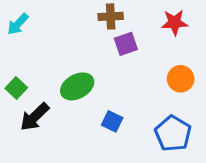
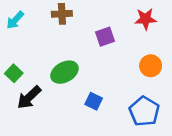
brown cross: (111, 16) -> (62, 14), moved

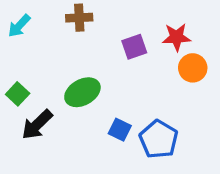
red star: (146, 19) -> (177, 37), moved
orange circle: (151, 66) -> (193, 68), moved
blue pentagon: (144, 111) -> (159, 139), moved

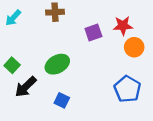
blue square: (120, 130) -> (62, 100), moved
blue pentagon: (159, 139) -> (127, 89), moved

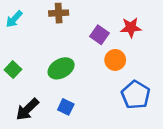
purple square: (93, 32) -> (100, 35), turned -36
orange circle: (134, 47) -> (115, 60), moved
black arrow: (26, 87) -> (27, 109), moved

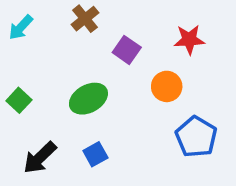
brown cross: (59, 13) -> (85, 19), turned -36
purple square: (100, 35) -> (127, 50), moved
blue square: (66, 107) -> (95, 154), turned 35

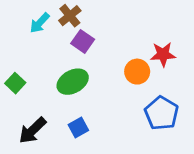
cyan arrow: (21, 27) -> (40, 23), moved
red star: (189, 40) -> (163, 54), moved
purple square: (127, 50) -> (83, 41), moved

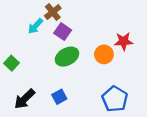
cyan arrow: (40, 23) -> (35, 26), moved
green ellipse: (73, 82) -> (67, 57), moved
blue pentagon: (162, 113) -> (115, 99), moved

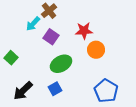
purple square: (63, 32) -> (51, 37), moved
red star: (124, 41) -> (84, 31), moved
green ellipse: (67, 57) -> (61, 64), moved

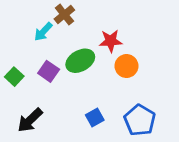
purple square: (51, 37) -> (49, 71), moved
green ellipse: (61, 64) -> (80, 61), moved
blue square: (55, 89) -> (95, 118), moved

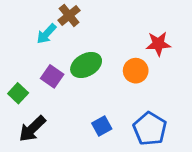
red star: (111, 41) -> (158, 44), moved
green square: (14, 77) -> (18, 93), moved

